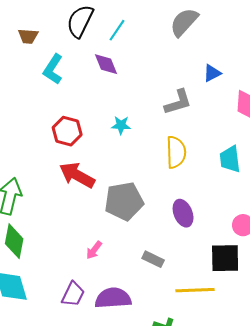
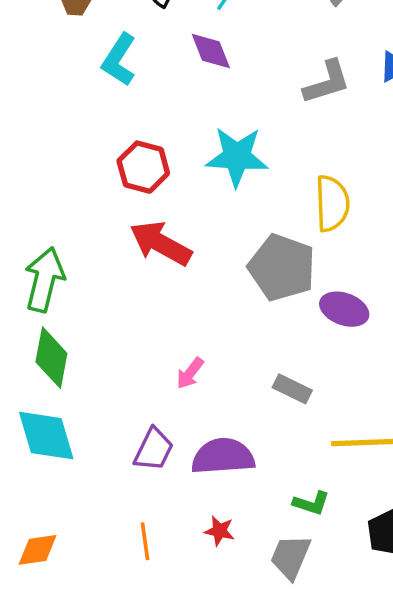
gray L-shape: (178, 102) -> (327, 82), moved
cyan star: (121, 125) -> (237, 157), size x1.8
gray pentagon: (124, 201) -> (282, 268), moved, turned 30
purple ellipse: (183, 213) -> (344, 309), turned -48

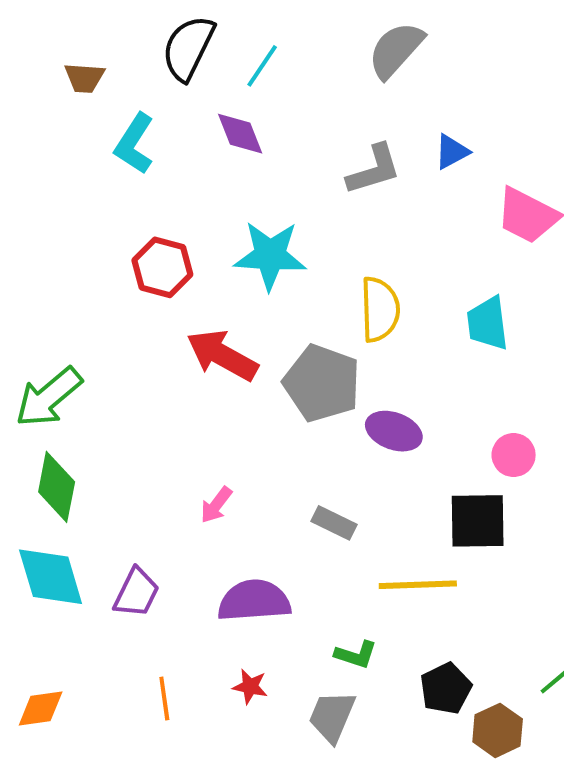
red arrow: (161, 243) -> (222, 355), moved
green arrow: (45, 280) -> (49, 397), turned -144
purple trapezoid: (154, 449) -> (136, 593), moved

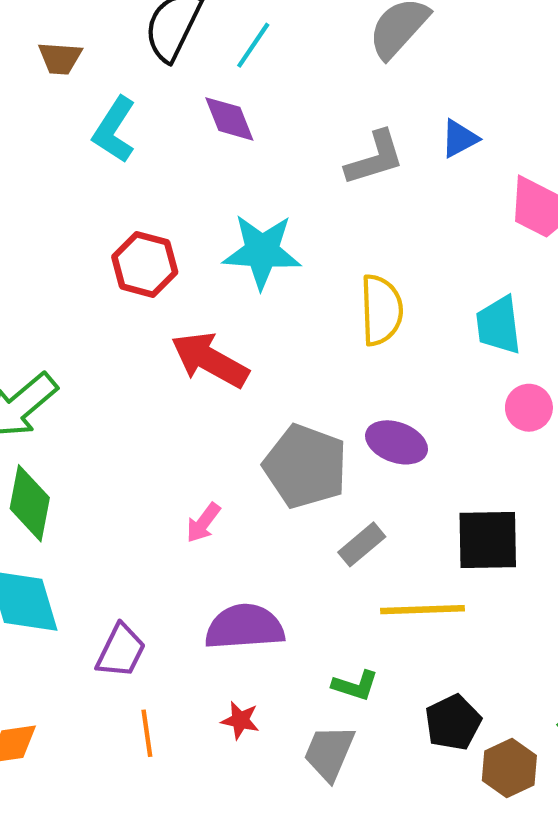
gray pentagon: (322, 383) -> (305, 466), moved
pink circle: (514, 455) -> (529, 408), moved
gray rectangle: (334, 523) -> (362, 544), moved, turned -66
purple trapezoid: (136, 593) -> (121, 651), moved

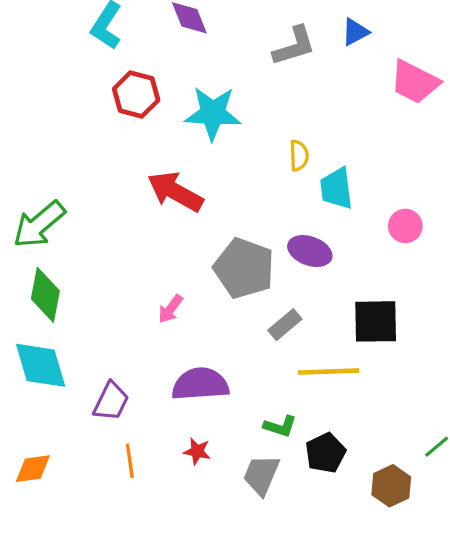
red hexagon: (145, 264) -> (136, 95), moved
yellow semicircle: (381, 310) -> (299, 156), size x0.6
cyan trapezoid: (499, 325) -> (336, 188), moved
black pentagon: (453, 722) -> (325, 453), moved

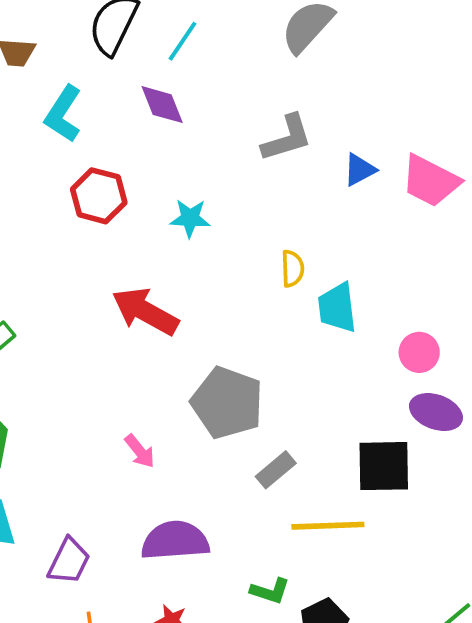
blue triangle: (355, 32) -> (360, 170), moved
cyan star: (213, 113) -> (190, 218), size x0.6
purple ellipse: (310, 251) -> (436, 412), moved
pink arrow: (171, 309) -> (140, 451), turned -76

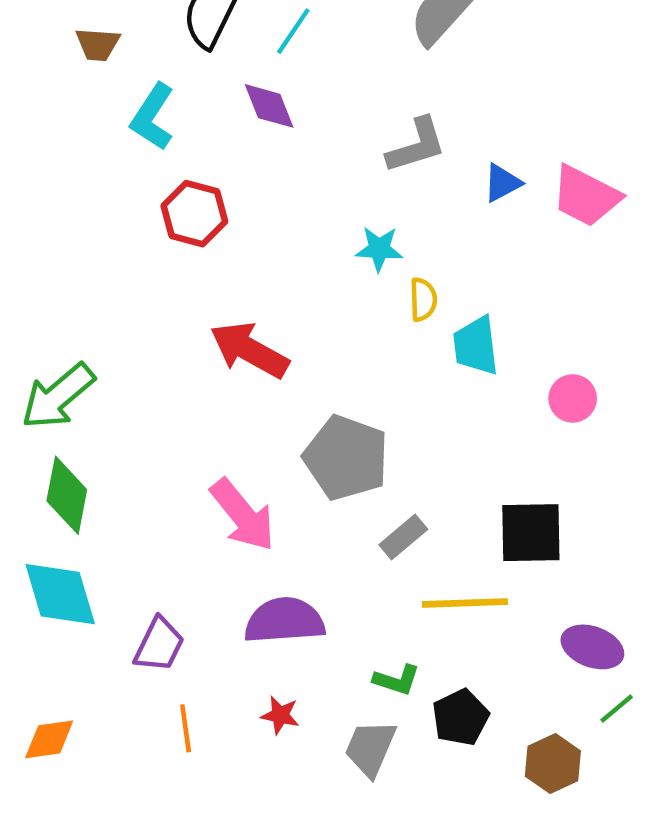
cyan star: (190, 218) -> (379, 249), moved
purple ellipse: (436, 412) -> (592, 647), moved
pink arrow: (140, 451) -> (243, 515), size x1.8

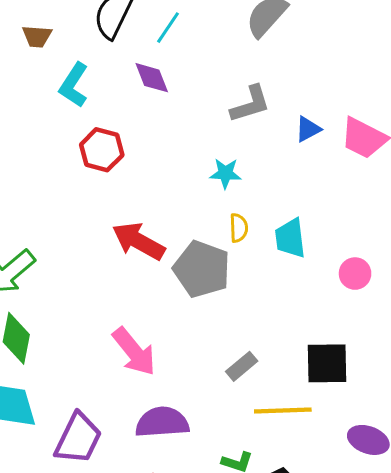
yellow semicircle: (423, 299) -> (239, 228), moved
gray pentagon: (346, 458) -> (202, 269), moved
purple trapezoid: (159, 645) -> (78, 438), size x1.4

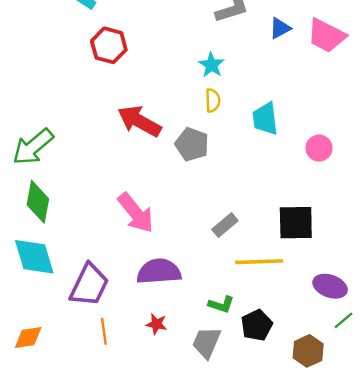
cyan star: (225, 173) -> (211, 65), turned 30
yellow semicircle: (239, 228) -> (213, 100), moved
gray pentagon: (202, 269) -> (192, 144), size x0.7

